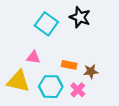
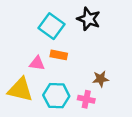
orange rectangle: (69, 65) -> (59, 55), moved
pink cross: (78, 90) -> (86, 99), turned -32

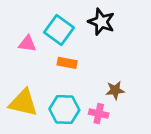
pink triangle: (37, 63) -> (27, 44), moved

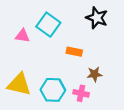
black star: (101, 22) -> (97, 18), moved
orange rectangle: (67, 63) -> (74, 52), moved

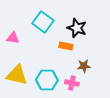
black star: (97, 18) -> (77, 28), moved
pink triangle: (22, 36) -> (13, 38), moved

